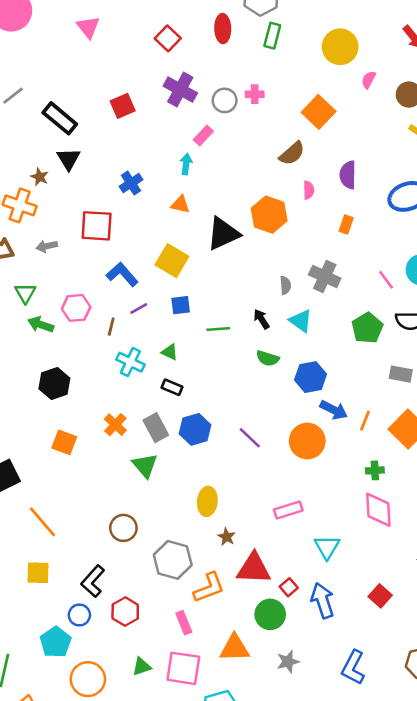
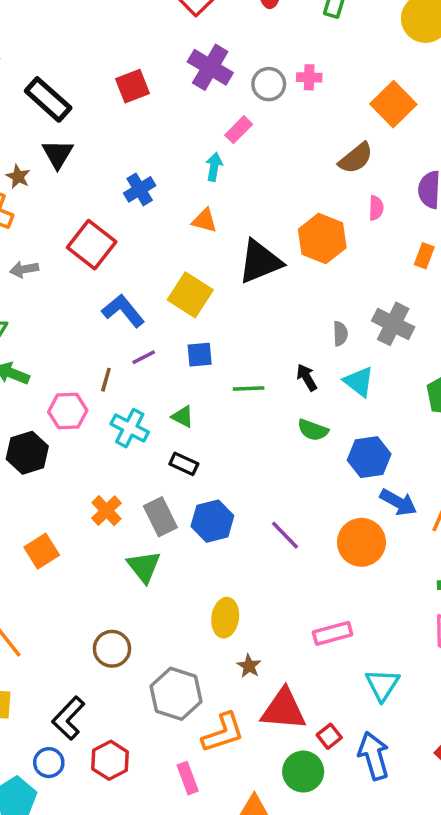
red square: (97, 226) -> (92, 245), turned 32
pink hexagon: (76, 308) -> (68, 411), moved
orange square: (64, 442) -> (42, 551), moved, turned 35

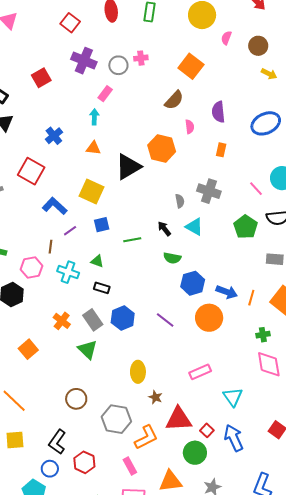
blue hexagon: (369, 457) -> (193, 283), moved

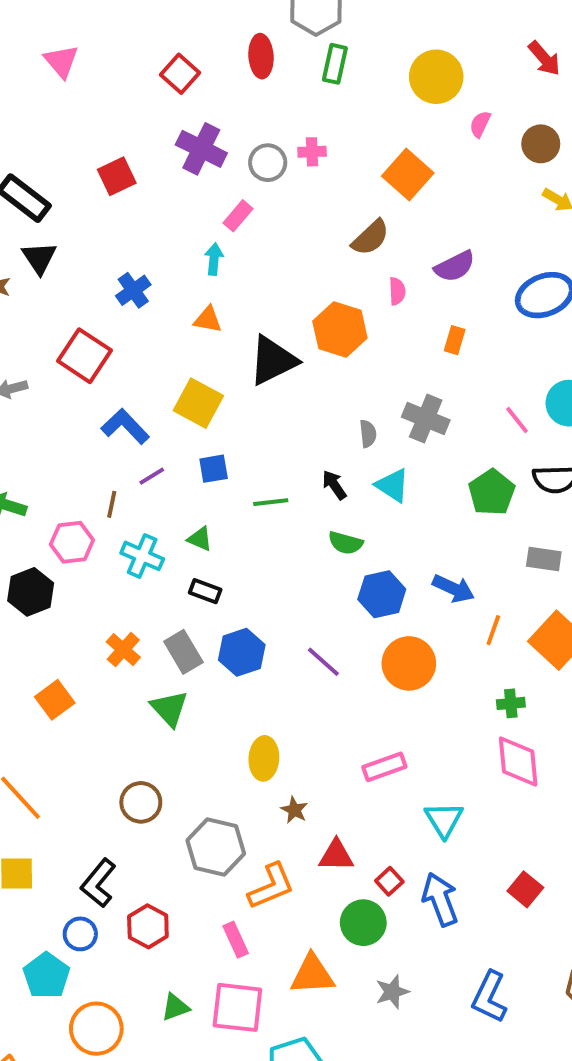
purple semicircle: (218, 112) -> (455, 266), turned -115
blue arrow: (227, 292) -> (453, 589), moved
red triangle: (179, 419) -> (336, 855), size x0.7

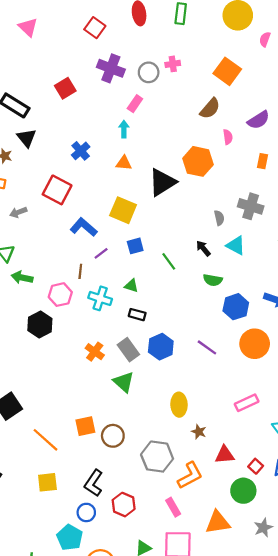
green line: (271, 502) -> (169, 261), turned 66
orange square: (55, 700) -> (85, 426), moved, turned 30

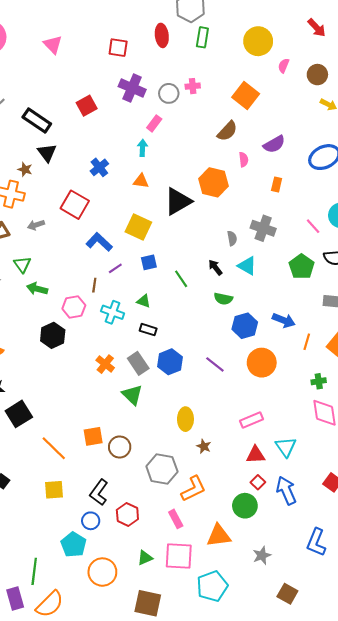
red square: (95, 28) -> (118, 48), turned -30
red triangle: (225, 455) -> (256, 455), moved
gray star: (263, 528) -> (262, 555), moved

